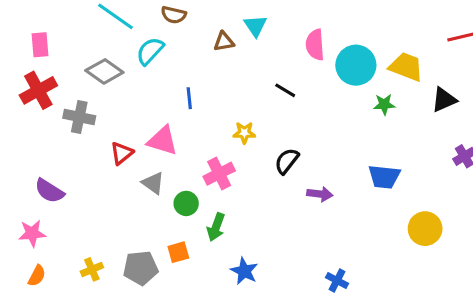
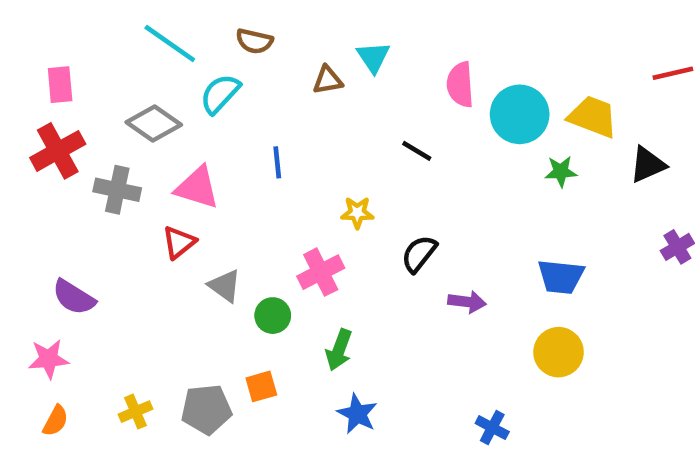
pink triangle: (163, 141) -> (197, 188), moved
green arrow: (216, 227) -> (339, 350), moved
yellow circle: (425, 229) -> (558, 352), moved

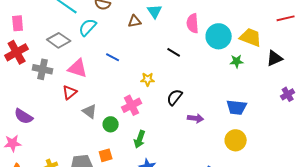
blue line: (277, 162) -> (113, 57), turned -56

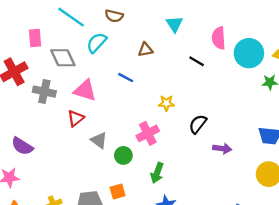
brown triangle: (135, 21) -> (145, 50), moved
pink rectangle: (18, 23) -> (35, 38), moved
gray diamond: (59, 40) -> (63, 58), turned 30
black line: (174, 52) -> (197, 61), moved

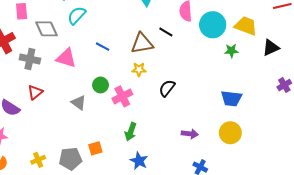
brown triangle: (145, 50) -> (142, 43), moved, size x1.6
red triangle: (76, 118) -> (35, 92), moved
purple arrow: (222, 148) -> (190, 134), moved
green circle: (123, 155) -> (101, 85), moved

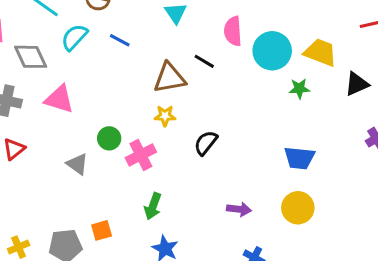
blue line: (103, 47) -> (120, 40), moved

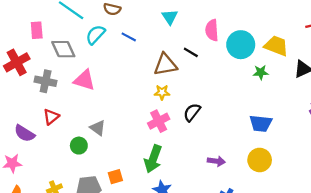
green circle: (109, 138) -> (79, 146), moved
pink cross: (141, 155) -> (159, 121), moved
green arrow: (153, 206) -> (153, 159), size x1.4

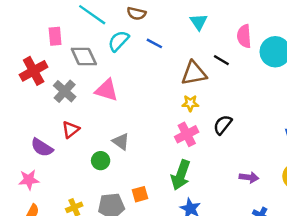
gray cross: (46, 81) -> (65, 91), turned 30

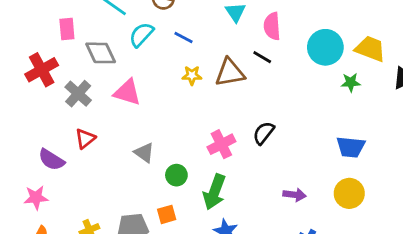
pink semicircle: (244, 36) -> (272, 26), moved
yellow star: (190, 103) -> (192, 75), moved
green circle: (101, 161) -> (176, 175), moved

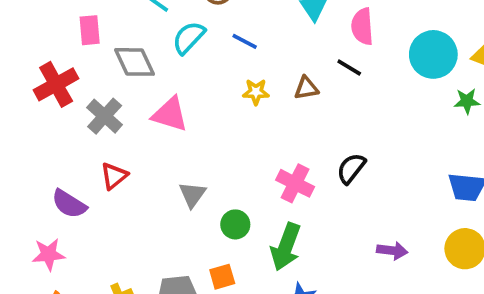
brown triangle: (230, 73) -> (306, 88), size x0.6
pink cross: (221, 144) -> (295, 183), turned -36
gray triangle: (144, 153) -> (192, 195), turned 30

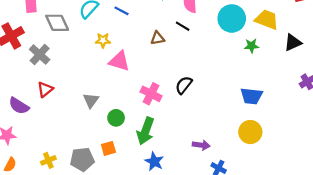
yellow star: (256, 92) -> (103, 40), moved
pink triangle: (170, 114) -> (119, 61), moved
purple arrow: (392, 251) -> (201, 145), moved

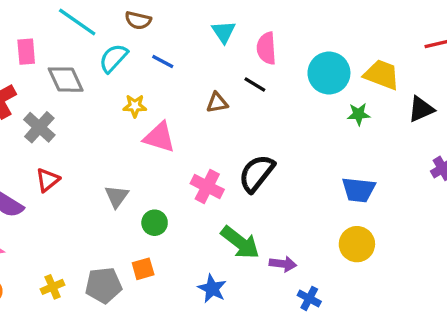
black semicircle: (184, 85) -> (257, 173), size x1.4
green arrow: (146, 131) -> (240, 242), moved, turned -72

